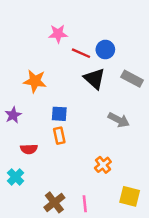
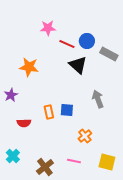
gray rectangle: (132, 79) -> (109, 54), moved
blue square: (59, 114) -> (67, 110), moved
gray arrow: (119, 120) -> (98, 99), turned -138
cyan cross: (16, 177) -> (13, 156), moved
pink line: (85, 204) -> (74, 161), moved, turned -72

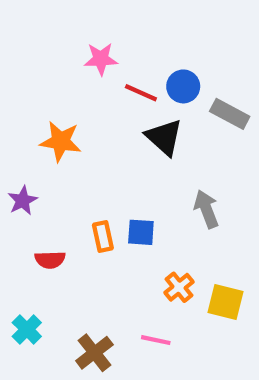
yellow square: (107, 162) -> (225, 302), moved

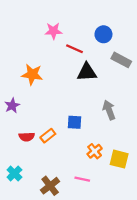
blue circle: (183, 86) -> (103, 34), moved
black triangle: (164, 137) -> (87, 72), turned -45
orange rectangle: (103, 236) -> (48, 136), moved, turned 64

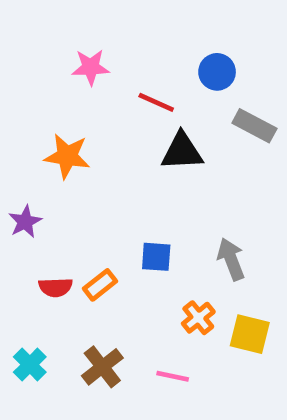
pink star: (53, 31) -> (91, 67), moved
gray arrow: (109, 110) -> (231, 259), moved
brown cross: (50, 186) -> (102, 367), moved

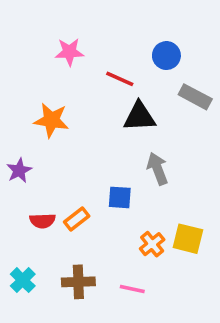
gray arrow: (231, 259) -> (157, 169), moved
yellow square: (250, 334) -> (188, 239), moved
brown cross: (102, 367) -> (78, 282), turned 36

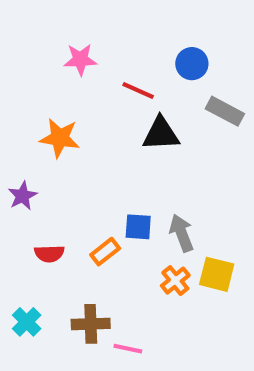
gray arrow: (157, 169) -> (182, 233), moved
orange rectangle: (77, 219) -> (105, 252), moved
pink line: (132, 289) -> (128, 349), moved

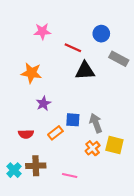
purple star: (23, 196) -> (43, 103), moved
brown cross: (91, 324) -> (36, 166), moved
pink line: (128, 349) -> (70, 175), moved

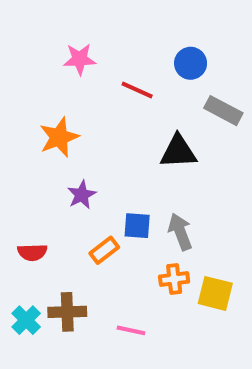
black triangle: (85, 71) -> (178, 152), moved
orange star: (31, 73) -> (59, 137), turned -30
red semicircle: (26, 134) -> (32, 252), moved
yellow square: (114, 145) -> (215, 293), moved
orange cross: (93, 148) -> (174, 279), turned 32

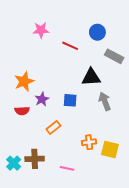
orange star: (59, 137) -> (24, 81), moved
blue square: (137, 226) -> (70, 100), moved
gray arrow: (180, 232) -> (105, 101), moved
red semicircle: (32, 252) -> (22, 111), moved

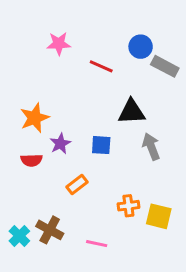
gray rectangle: (114, 56) -> (165, 66), moved
brown cross: (35, 159) -> (50, 230), turned 30

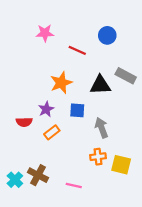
gray rectangle: (165, 66) -> (126, 76), moved
orange star: (35, 118) -> (61, 83), moved
gray arrow: (151, 147) -> (101, 128), moved
orange rectangle: (77, 184) -> (52, 132), moved

